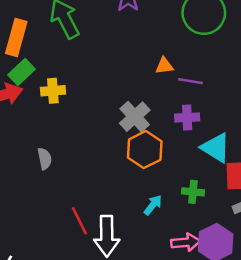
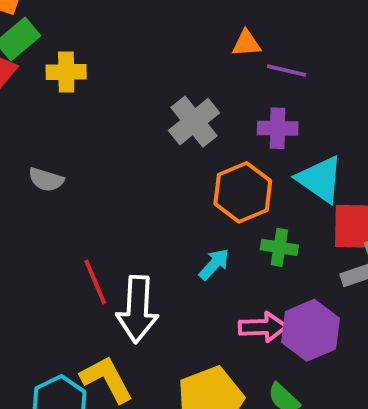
orange hexagon: (145, 150) -> (243, 192), moved
gray semicircle: (45, 159) -> (46, 180), turned 115

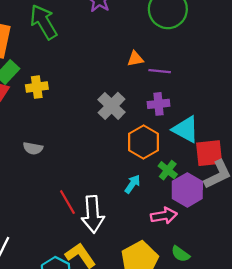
green cross: (279, 247) -> (168, 170), turned 36
purple hexagon: (310, 330) -> (187, 190), moved

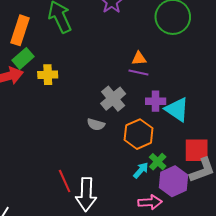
purple line: (160, 71) -> (138, 73), moved
cyan triangle: (186, 129) -> (177, 110), moved
gray semicircle: (33, 148) -> (96, 124), moved
cyan arrow: (132, 184) -> (141, 170), moved

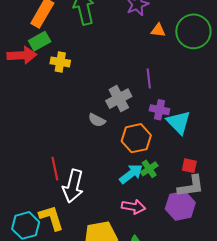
orange triangle: (139, 58) -> (158, 30), moved
purple line: (138, 73) -> (149, 78), turned 60
red square: (197, 150) -> (189, 166), size x0.6
cyan arrow: (141, 170) -> (131, 174), size x1.4
purple hexagon: (173, 181) -> (180, 206), moved

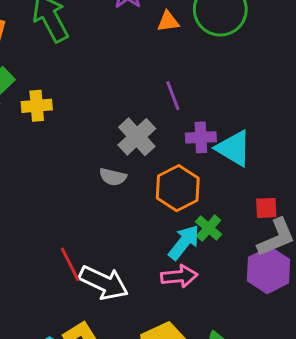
white arrow: (73, 186) -> (104, 283), turned -64
pink arrow: (133, 207) -> (179, 276), moved

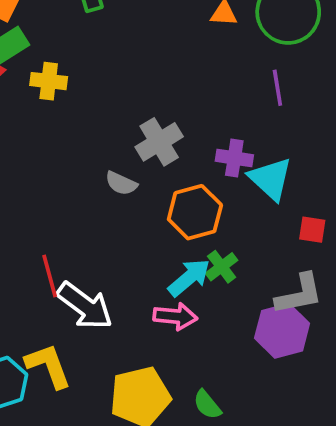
purple line: (173, 96) -> (277, 88), moved
red square: (266, 208) -> (312, 230), moved

